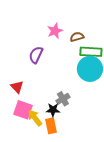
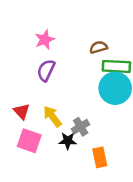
pink star: (55, 31) -> (45, 40), moved
yellow arrow: (35, 118) -> (52, 116), moved
orange rectangle: (51, 126) -> (100, 157), moved

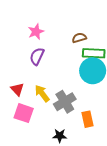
gray cross: (81, 127) -> (65, 102), size x1.5
black star: (68, 141) -> (60, 136), moved
orange rectangle: (100, 157) -> (87, 119), moved

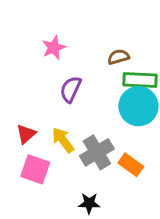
purple semicircle: (37, 56) -> (71, 89), moved
red triangle: (17, 89) -> (26, 134), turned 32
orange rectangle: (87, 119) -> (131, 165), moved, turned -42

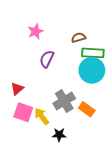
yellow arrow: (63, 140) -> (42, 116), moved

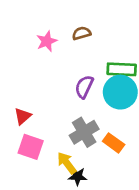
brown semicircle: (79, 38) -> (81, 33), moved
purple semicircle: (47, 59) -> (84, 87), moved
yellow arrow: (42, 116) -> (67, 163), moved

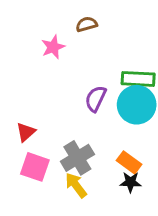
brown semicircle: (81, 33) -> (87, 24), moved
gray cross: (84, 132) -> (77, 158), moved
black star: (77, 176) -> (131, 182), moved

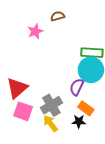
purple semicircle: (96, 99) -> (77, 87), moved
red triangle: (26, 132) -> (17, 88), size x1.6
black star: (131, 182) -> (79, 121), moved

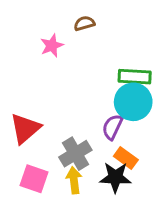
pink square: (23, 111) -> (34, 179), moved
black star: (79, 121) -> (115, 177), size x1.5
yellow arrow: (50, 123) -> (74, 180), turned 30

